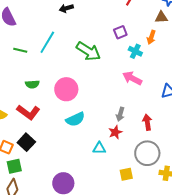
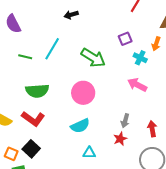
green semicircle: (32, 84) -> (37, 91), size x1.6
pink circle: (66, 89) -> (83, 93), moved
cyan triangle: (99, 148) -> (89, 153), moved

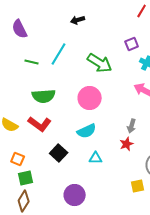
black square: (31, 149) -> (59, 153), moved

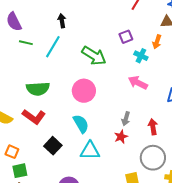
black arrow: (78, 20) -> (62, 21), moved, turned 96
green line: (32, 62) -> (26, 43), moved
cyan semicircle: (87, 131) -> (81, 124), turned -96
cyan triangle: (96, 158) -> (90, 151), size x1.5

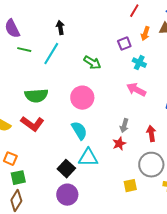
orange arrow: (157, 42) -> (145, 34), moved
green arrow: (94, 56) -> (92, 63), size x0.7
black square: (53, 146) -> (66, 169), moved

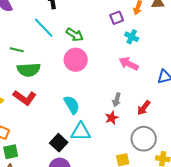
green line: (24, 50) -> (17, 50), moved
cyan line: (51, 54) -> (44, 28), turned -75
green arrow: (92, 63) -> (75, 35), moved
pink circle: (82, 98) -> (76, 60), moved
red arrow: (151, 134) -> (144, 108), turned -133

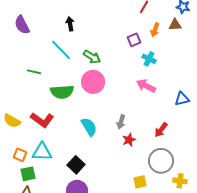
green semicircle: (29, 70) -> (62, 92), moved
gray arrow: (117, 100) -> (121, 122), moved
cyan triangle: (81, 132) -> (42, 152), moved

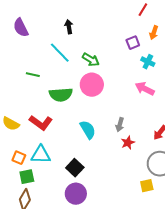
yellow square: (140, 182) -> (147, 186), moved

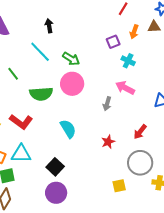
green line: (33, 75) -> (13, 74), turned 40
gray arrow: (120, 125) -> (107, 104), moved
yellow square: (147, 186) -> (119, 186), moved

